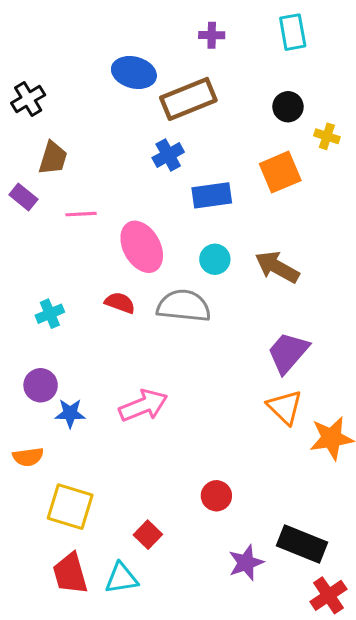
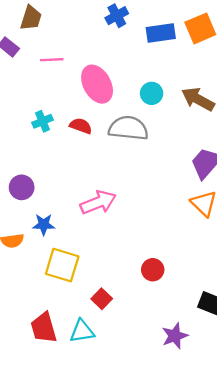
blue rectangle: (212, 195) -> (161, 33), moved
cyan cross: (50, 314) -> (42, 121), moved
blue star: (70, 413) -> (44, 224), moved
yellow square: (70, 507) -> (62, 265), moved
purple star: (246, 563) -> (175, 336), moved

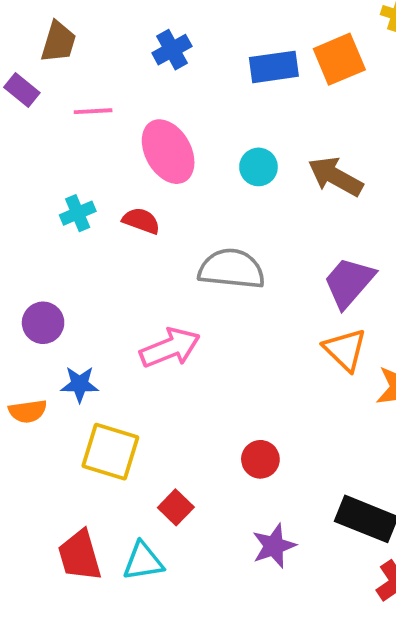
blue cross: (117, 16) -> (172, 50), moved
gray semicircle: (128, 128) -> (232, 269), moved
purple star: (175, 336) -> (274, 546), moved

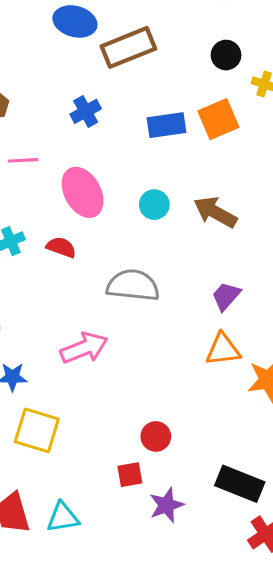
purple trapezoid: (349, 282) -> (226, 296), size x0.7
orange triangle: (345, 350) -> (223, 350), turned -51
red square: (176, 507) -> (130, 475), moved, turned 36

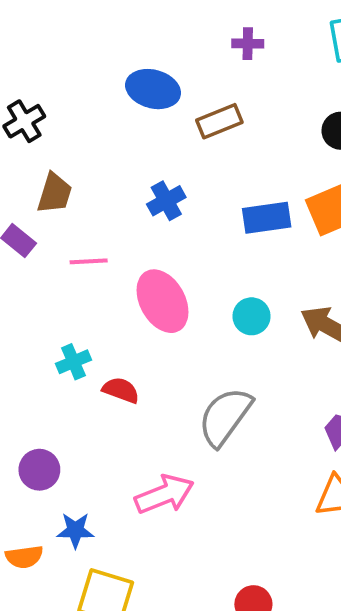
brown rectangle: (128, 47) -> (219, 121), size x0.7
red semicircle: (61, 247) -> (121, 390), moved
gray semicircle: (133, 285) -> (225, 417), turned -60

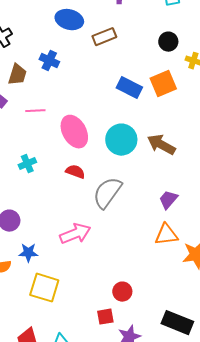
blue cross: (166, 201) -> (49, 61), moved, turned -36
blue rectangle: (267, 218) -> (129, 88), turned 35
cyan circle: (252, 316) -> (121, 140), size x1.6
red semicircle: (121, 390) -> (75, 172), moved

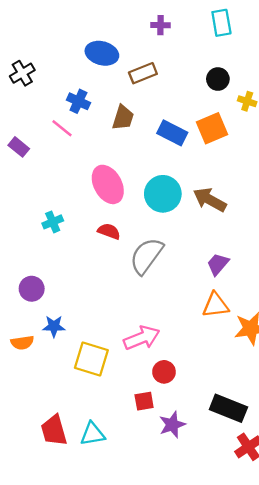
brown trapezoid: (17, 75) -> (123, 118), moved
pink line: (35, 111) -> (62, 128), moved, turned 42
pink arrow: (75, 234) -> (142, 338), moved
yellow square: (44, 288) -> (91, 359), moved

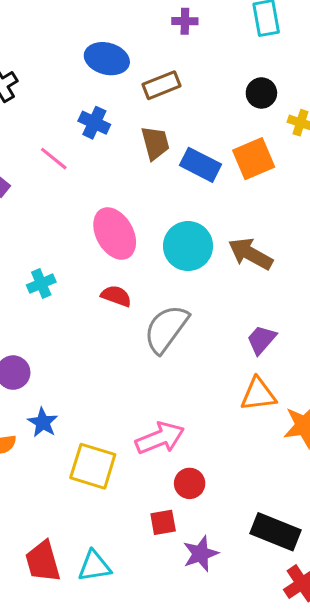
blue cross: (78, 101) -> (94, 123), moved
brown trapezoid: (123, 118) -> (155, 143), moved, turned -32
blue star: (54, 326) -> (43, 422), turned 30

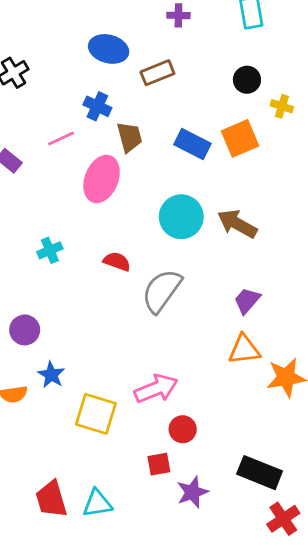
brown trapezoid: (155, 143) -> (130, 137), moved
pink line: (54, 159) -> (61, 138), turned -64
pink ellipse: (115, 234) -> (102, 179), moved, turned 51

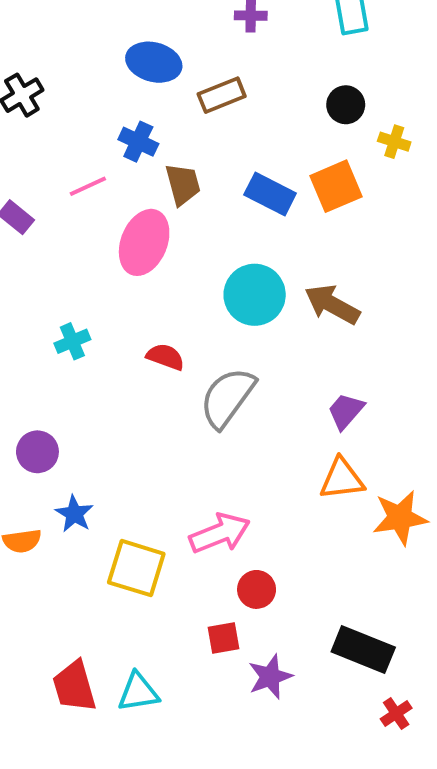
red cross: (283, 519) -> (396, 713), size x0.7

